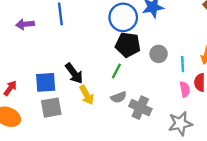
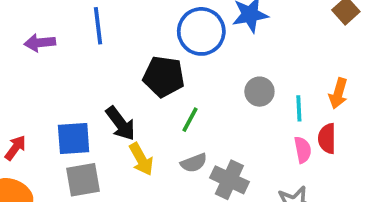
black pentagon: (128, 45) -> (164, 77), moved

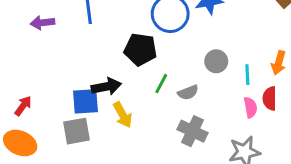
black arrow: (121, 123) -> (106, 87), turned -64
blue square: (74, 138) -> (85, 101), moved
gray semicircle: (194, 163) -> (188, 92), moved

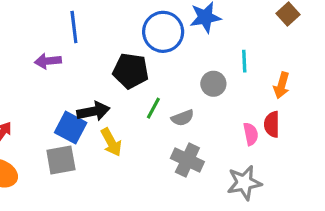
purple arrow: (42, 23) -> (48, 61), moved
cyan line: (247, 75) -> (244, 61), moved
blue square: (85, 101) -> (71, 128), turned 32

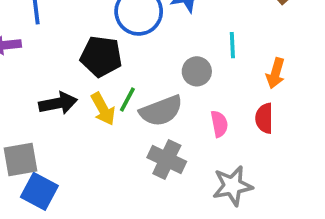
gray semicircle: (183, 118) -> (161, 111), size x1.6
blue square: (71, 128) -> (39, 191), moved
pink semicircle: (251, 134) -> (219, 124), moved
yellow arrow: (111, 142) -> (103, 109), moved

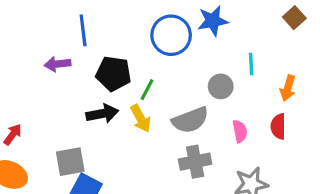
black pentagon: (101, 56) -> (113, 74), moved
green line: (127, 100) -> (147, 90), moved
gray cross: (167, 160) -> (195, 162), turned -36

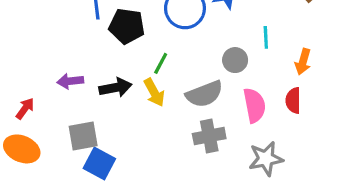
purple arrow: (57, 64) -> (70, 81), moved
black pentagon: (113, 74) -> (127, 26), moved
pink semicircle: (240, 131) -> (254, 105), size x1.5

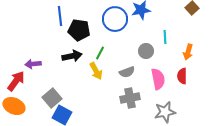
purple arrow: (70, 81) -> (33, 64), moved
black arrow: (115, 88) -> (72, 56), moved
gray semicircle: (204, 94) -> (127, 72), size x0.7
red arrow: (25, 109) -> (16, 81), size x1.5
gray square: (83, 136) -> (52, 98), turned -30

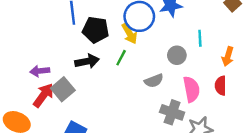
yellow arrow: (96, 71) -> (130, 33), moved
red arrow: (16, 81) -> (43, 95), moved
gray square: (52, 98) -> (63, 89), moved
gray cross: (130, 98) -> (172, 112), moved, turned 30

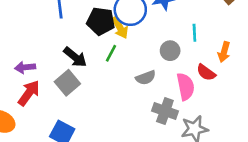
black pentagon: (96, 30) -> (101, 21), moved
black arrow: (87, 61) -> (75, 57), turned 50
red semicircle: (221, 86) -> (206, 72), moved, turned -54
gray square: (63, 89) -> (67, 83), moved

